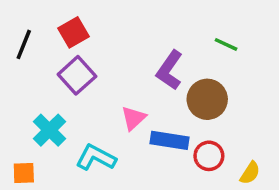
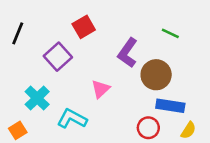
red square: (73, 32) -> (84, 27), moved
blue rectangle: (170, 140) -> (170, 106), moved
red circle: (209, 156) -> (148, 128), moved
orange square: (24, 173) -> (18, 130), turned -30

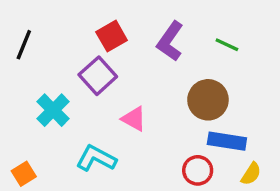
purple L-shape: (128, 53) -> (170, 41), moved
purple square: (58, 57) -> (98, 76), moved
pink triangle: (100, 89) -> (134, 119), turned -48
cyan cross: (37, 98) -> (53, 110), moved

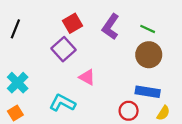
brown circle: (208, 100) -> (149, 55), moved
cyan cross: (53, 110) -> (18, 83), moved

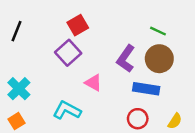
purple L-shape: (111, 27) -> (126, 59), moved
blue rectangle: (148, 92) -> (146, 89), moved

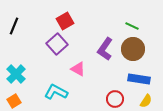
blue rectangle: (146, 89) -> (139, 79), moved

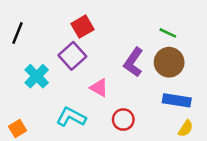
cyan cross: (16, 74) -> (37, 76), moved
red circle: (115, 99) -> (123, 120), moved

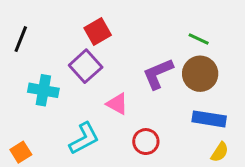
purple L-shape: (133, 62) -> (158, 74), turned 32
cyan cross: (37, 76) -> (43, 90), turned -35
cyan L-shape: (71, 117) -> (84, 139), turned 124

